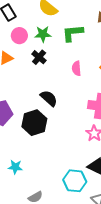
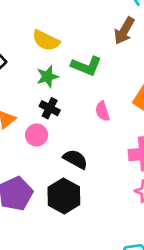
green L-shape: (73, 33) -> (86, 66), turned -140
pink circle: (19, 36) -> (37, 135), moved

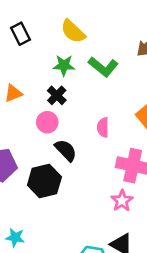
pink semicircle: (102, 111) -> (103, 127), moved
pink circle: (37, 135) -> (47, 122), moved

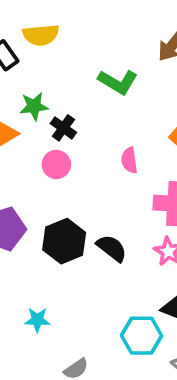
yellow semicircle: (73, 31) -> (41, 35), moved, turned -40
green star: (64, 65) -> (34, 106), moved
black semicircle: (66, 150) -> (112, 248), moved

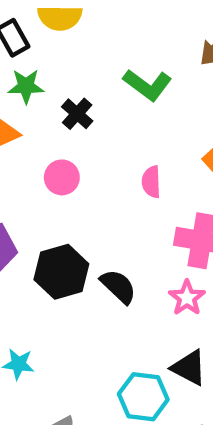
green star: (34, 106) -> (26, 86), moved
black cross: (63, 128) -> (77, 114), moved

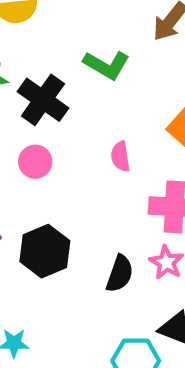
black cross: (77, 114) -> (43, 100), size x1.6
black semicircle: (118, 286) -> (120, 274), moved, turned 72

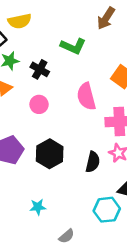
black cross: (43, 100) -> (40, 69), size x0.7
pink semicircle: (120, 156) -> (86, 96), size x1.6

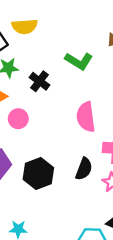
pink circle: (39, 104) -> (18, 119), moved
black semicircle: (93, 162) -> (84, 169), moved

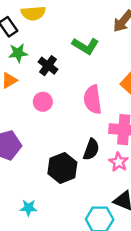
pink circle: (18, 119) -> (43, 102), moved
black hexagon: (38, 173) -> (62, 168), moved

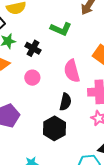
black semicircle: (91, 149) -> (65, 102), moved

